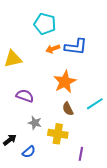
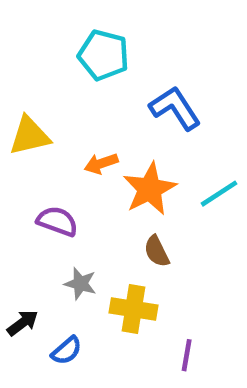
blue L-shape: (76, 47) -> (175, 108), turned -130
orange arrow: (53, 49) -> (101, 164), moved
cyan line: (95, 104) -> (219, 194), moved

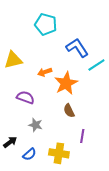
cyan line: (219, 194) -> (96, 65), moved
yellow cross: (134, 309) -> (59, 153), moved
purple line: (187, 355) -> (82, 136), moved

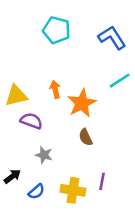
blue L-shape: (77, 48) -> (112, 38), moved
yellow triangle: (13, 60) -> (16, 96), moved
orange arrow: (45, 72) -> (55, 89), turned 96
purple line: (82, 136) -> (102, 181), moved

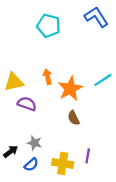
blue L-shape: (112, 38) -> (96, 17), moved
cyan line: (120, 81) -> (103, 80), moved
gray star: (44, 155) -> (34, 143), moved

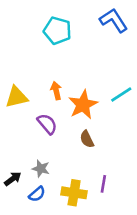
purple semicircle: (27, 104) -> (47, 124), moved, turned 30

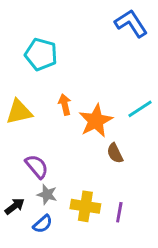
cyan pentagon: (57, 31) -> (41, 54), moved
purple semicircle: (47, 124) -> (37, 166), moved
brown semicircle: (87, 139) -> (115, 153), moved
yellow cross: (74, 193) -> (85, 206), moved

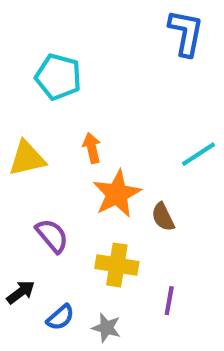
blue L-shape: (131, 23) -> (186, 33), turned 44
orange star: (96, 121) -> (117, 194), moved
gray star: (47, 195) -> (106, 328), moved
yellow cross: (85, 206) -> (117, 265), moved

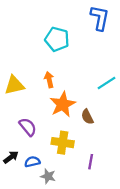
cyan pentagon: (58, 77) -> (57, 39), moved
blue semicircle: (60, 317) -> (32, 162), moved, turned -152
gray star: (106, 328) -> (48, 176), moved

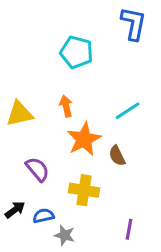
cyan line: (106, 83) -> (128, 111), moved
purple line: (91, 162) -> (129, 229), moved

